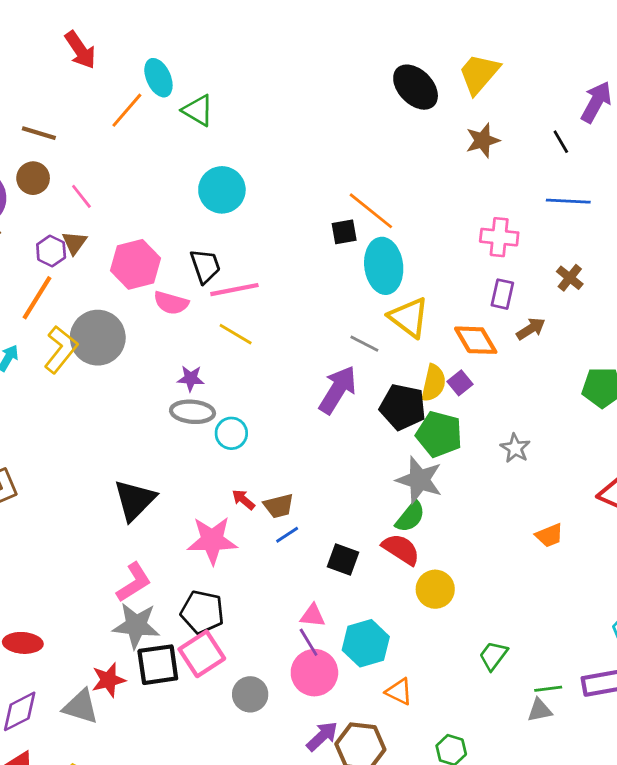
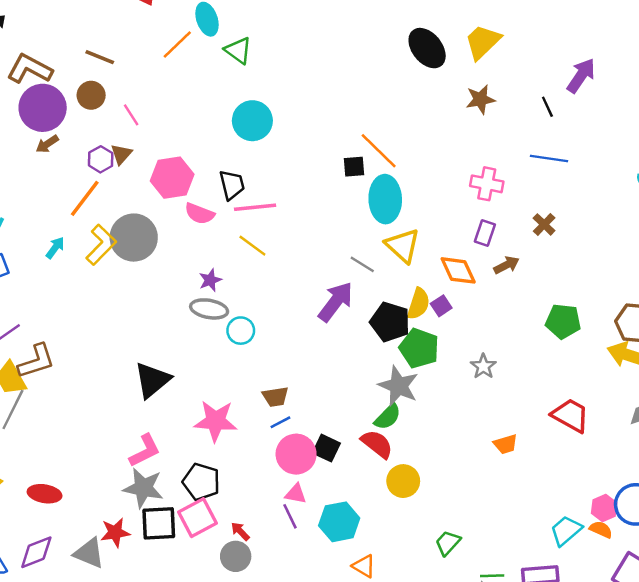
purple star: (191, 378) -> (210, 280), turned -30
red arrow: (243, 500) -> (240, 531), moved
pink circle: (314, 673) -> (296, 454), moved

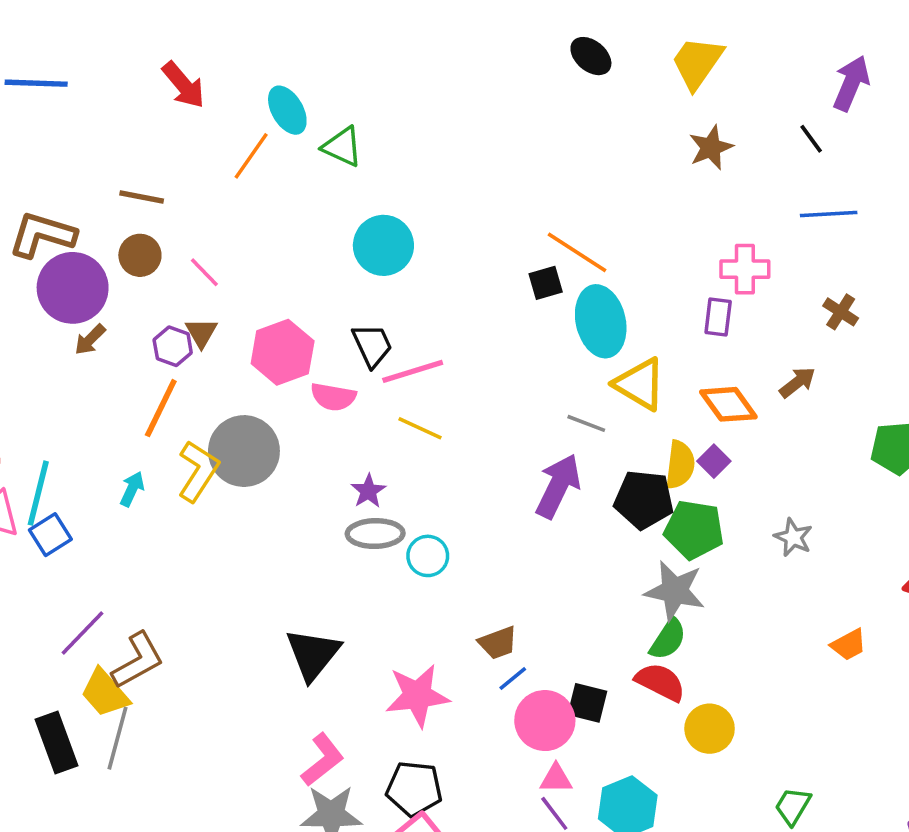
black ellipse: (427, 48) -> (591, 56), moved, size x0.7
purple rectangle: (485, 233) -> (718, 317), moved

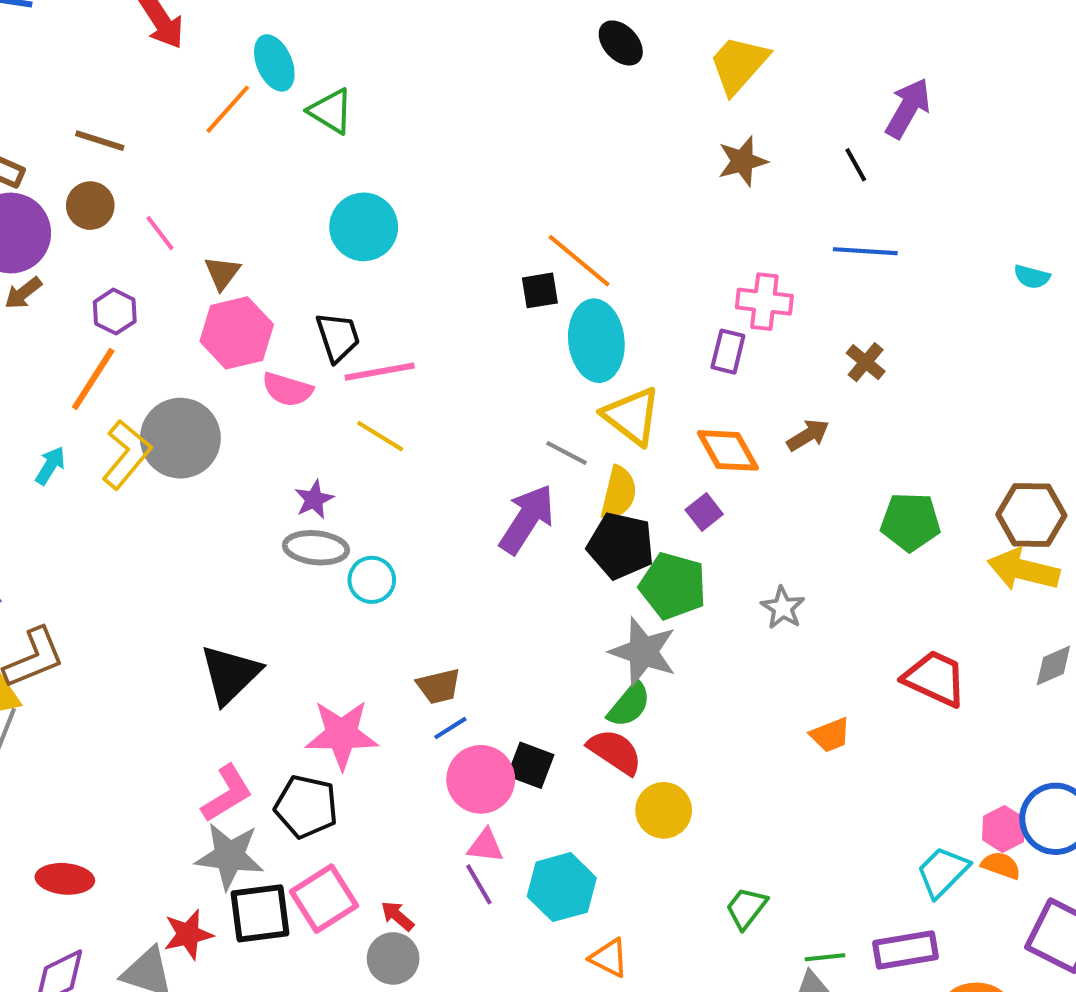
brown triangle: (201, 333) -> (222, 273), moved
yellow semicircle: (680, 465) -> (619, 493), moved
black pentagon: (414, 789) -> (306, 807), moved

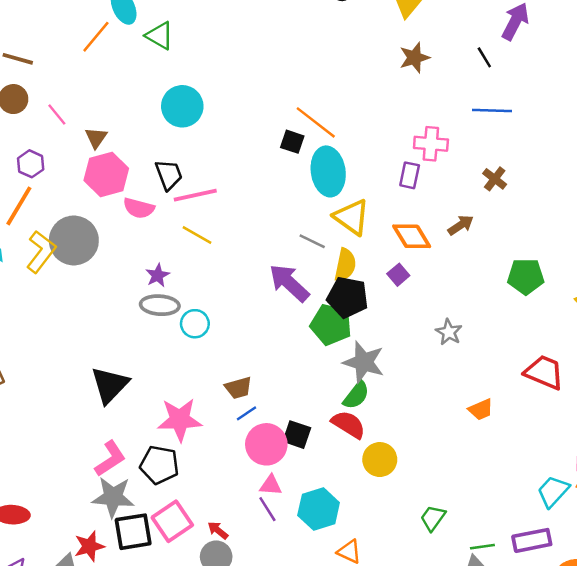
black square: (540, 290) -> (292, 142), turned 30
purple arrow: (527, 519) -> (289, 283), turned -78
green pentagon: (673, 586) -> (331, 325), moved

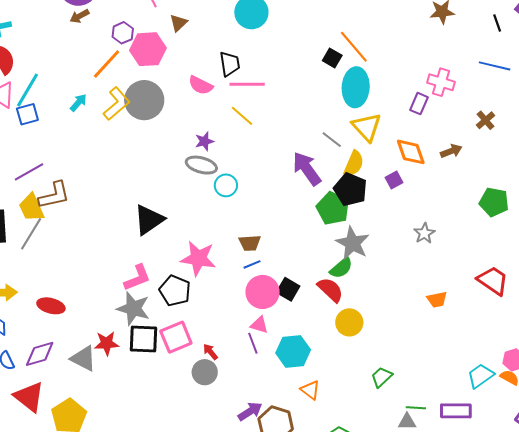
pink hexagon: (106, 174) -> (148, 49), moved

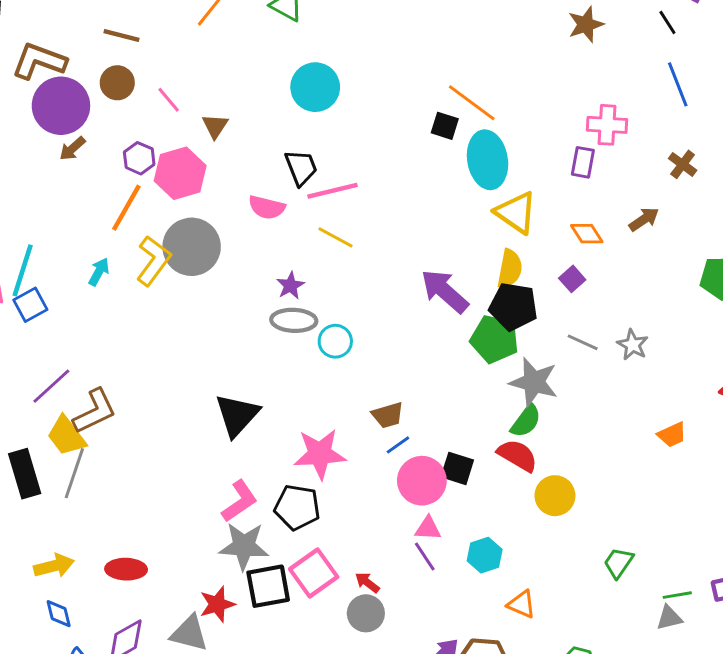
blue line: (495, 66) -> (678, 84), turned 68
gray line: (332, 140) -> (583, 342), moved
orange diamond: (411, 152) -> (587, 234), size x0.7
cyan hexagon: (293, 351) -> (485, 555), size x0.7

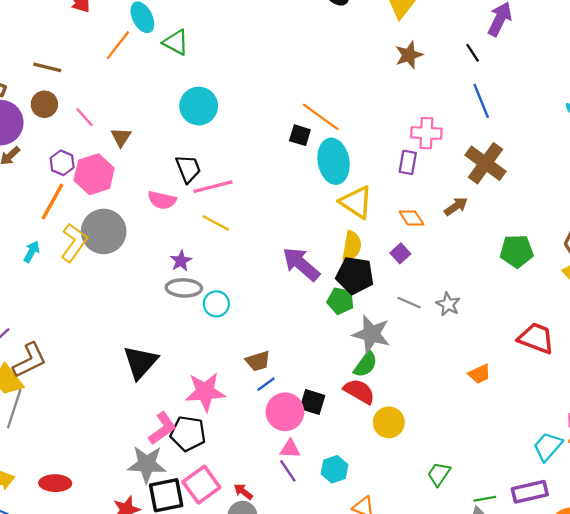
brown cross: (683, 164) -> (486, 163), size x1.8
green pentagon: (495, 339) -> (340, 301), size x0.7
pink L-shape: (239, 501) -> (162, 428), moved

